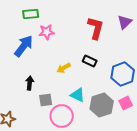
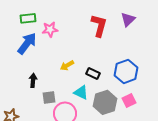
green rectangle: (31, 14) -> (28, 18), moved
black rectangle: (90, 61) -> (93, 73), moved

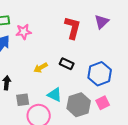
black rectangle: (93, 73) -> (67, 64), moved

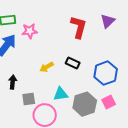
cyan triangle: (55, 95) -> (61, 94), turned -35

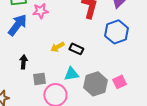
black rectangle: (73, 63) -> (76, 49), moved
blue hexagon: (106, 73) -> (116, 32), moved

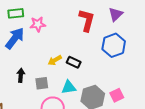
gray square: (39, 79) -> (42, 83), moved

